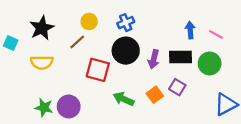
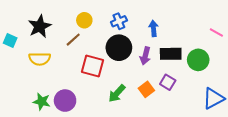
blue arrow: (190, 30) -> (153, 28), moved
pink line: (216, 34) -> (216, 32), moved
green arrow: (124, 99) -> (117, 93), turned -72

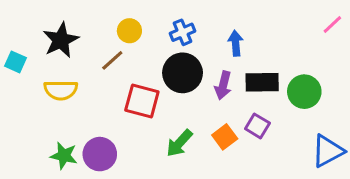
pink line: (216, 32) -> (332, 24), moved, turned -72

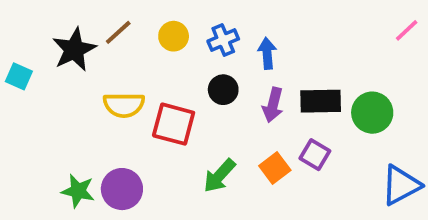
yellow circle: (129, 31) -> (174, 36), moved
blue arrow: (236, 43) -> (267, 53), moved
brown line: (112, 60) -> (118, 32), moved
black circle: (183, 73) -> (223, 90), size x0.6
yellow semicircle: (61, 90) -> (124, 105), moved

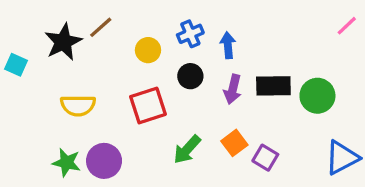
yellow circle: (174, 36) -> (148, 50), moved
yellow semicircle: (124, 105) -> (78, 105), moved
red square: (174, 124) -> (148, 105), turned -33
purple square: (315, 155) -> (265, 158), moved

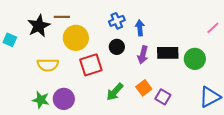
pink line: (347, 26) -> (213, 28), moved
brown line: (101, 27) -> (62, 17), turned 42
yellow circle: (148, 50) -> (76, 38), moved, size x1.6

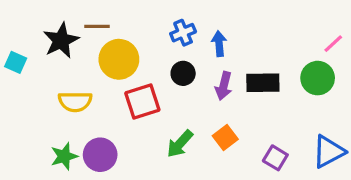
green circle: (195, 59) -> (318, 78), moved
purple square: (163, 97) -> (275, 158), moved
green star: (41, 100) -> (64, 156), turned -30

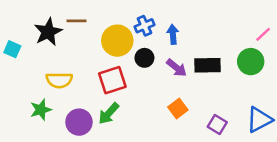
yellow circle: (119, 59) -> (117, 41), moved
purple arrow: (224, 86) -> (177, 68), turned -65
green arrow: (180, 144) -> (109, 113), moved
green star: (64, 156) -> (41, 110), moved

